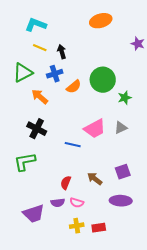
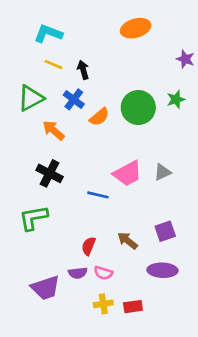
blue cross: (55, 74) -> (74, 99), turned -35
green star: (125, 98) -> (176, 99), moved

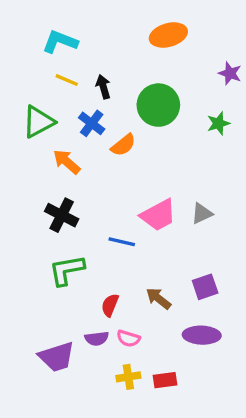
green circle: (138, 108) -> (158, 105), moved
green L-shape: (33, 218) -> (67, 270), moved

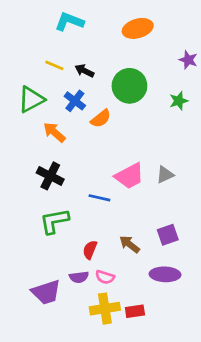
cyan L-shape: (60, 42) -> (69, 22), moved
black arrow: (103, 87) -> (84, 71), turned -48
yellow cross: (128, 377) -> (105, 309), size x1.5

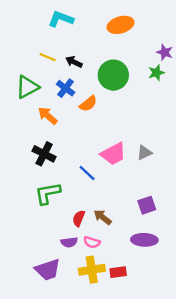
green star: (179, 101) -> (156, 73), moved
blue line: (99, 198) -> (87, 173), turned 30
brown arrow: (129, 244) -> (103, 217), moved
purple trapezoid: (46, 292) -> (48, 270), moved

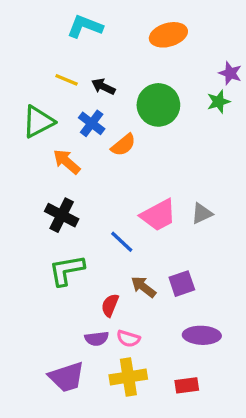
purple square: (147, 205) -> (182, 284), moved
brown arrow: (103, 217) -> (143, 287), moved
red rectangle: (118, 272) -> (187, 385), moved

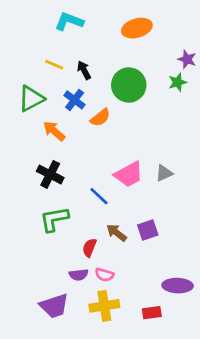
black arrow: (103, 87) -> (84, 70), turned 36
purple ellipse: (202, 335) -> (178, 286), moved

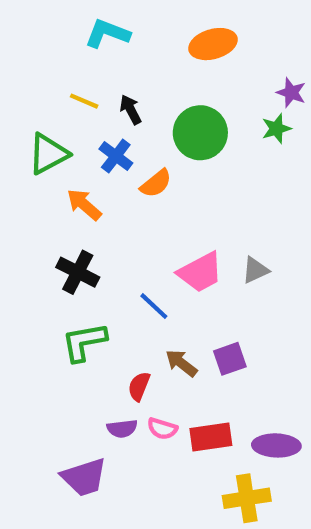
yellow cross: (104, 306) -> (247, 498), moved
red rectangle: (152, 313) -> (211, 437), moved, size x1.4

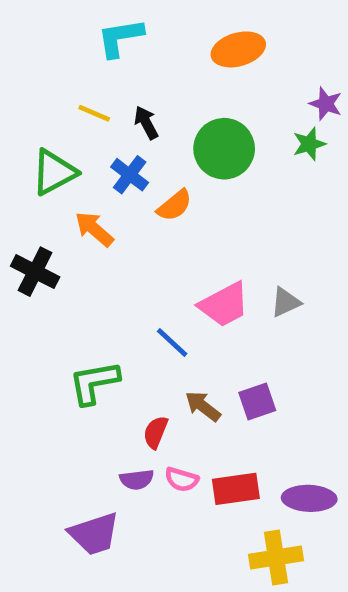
cyan L-shape: (107, 33) -> (120, 38), turned -30
black cross: (78, 272) -> (35, 272), moved

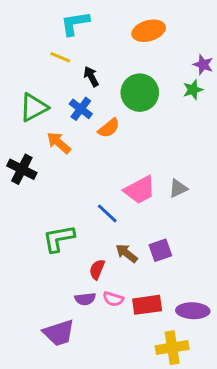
yellow line: (94, 113) -> (60, 57), moved

